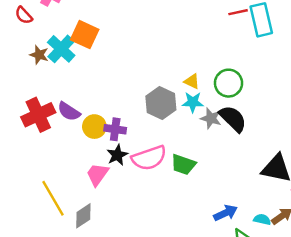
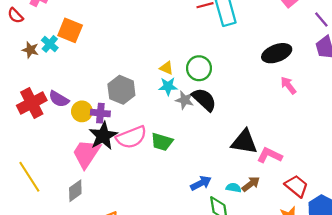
cyan cross: (61, 49) -> (50, 44), size x0.7
gray hexagon: (161, 103) -> (121, 90), moved
black star: (117, 155) -> (103, 136), size x1.5
pink trapezoid: (97, 174) -> (86, 154), size x1.4
yellow line: (53, 198) -> (29, 177), moved

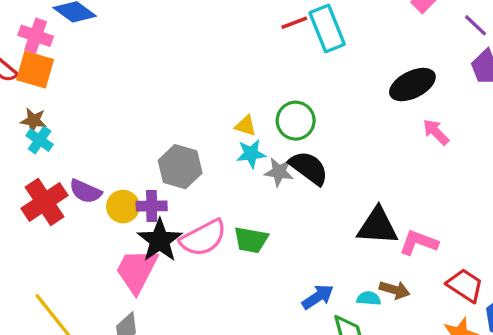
orange square: (70, 30) -> (35, 70), moved
cyan cross: (50, 44) -> (40, 140), moved
brown arrow: (251, 184) -> (395, 290), turned 60

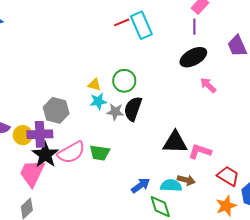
purple line: (475, 25) -> (194, 27), moved, turned 49
black semicircle: (309, 168) -> (133, 109), turned -105
purple cross: (152, 206) -> (40, 134), size x1.4
cyan semicircle: (369, 298) -> (171, 186), size x1.5

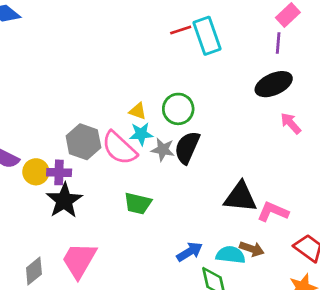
purple cross: (40, 134) -> (59, 172), size x0.7
pink semicircle: (71, 152) -> (119, 148), moved, turned 68
pink trapezoid: (32, 173) -> (79, 260), moved

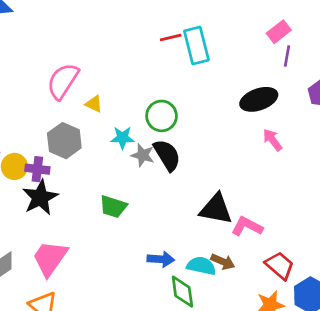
purple line: (278, 43) -> (287, 56), moved
yellow triangle: (138, 111) -> (94, 104), moved
black semicircle: (187, 147) -> (167, 155), turned 120
pink semicircle: (119, 148) -> (63, 81), moved, turned 75
blue arrow: (190, 252) -> (161, 259), turned 30

